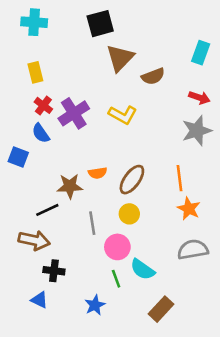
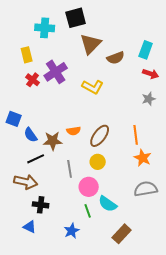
cyan cross: (34, 22) -> (45, 28), moved
cyan rectangle: (201, 53) -> (146, 50), moved
purple cross: (74, 113) -> (56, 72), moved
gray star: (197, 131) -> (149, 99), size x0.6
blue semicircle: (41, 133) -> (31, 135), moved

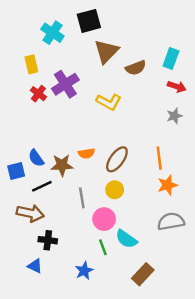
cyan cross: (45, 28) -> (52, 33), turned 30
blue square: (14, 119) -> (16, 171), moved, turned -35
orange star: (143, 158) -> (167, 185), turned 30

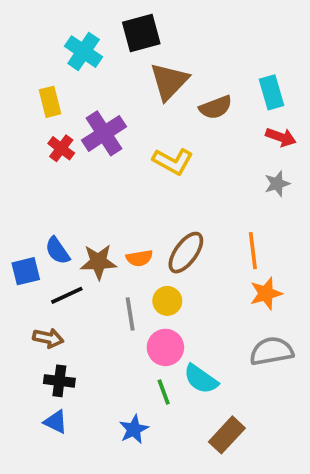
cyan rectangle: (171, 58) -> (271, 92), turned -36
orange semicircle: (86, 153) -> (139, 258), moved
yellow circle: (115, 190) -> (167, 301), moved
brown arrow: (30, 213) -> (48, 338), size x0.7
black cross: (48, 240) -> (59, 381), moved

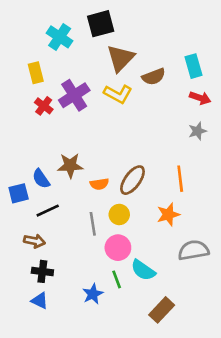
yellow L-shape: (173, 161) -> (118, 94), moved
brown star: (98, 262) -> (70, 165), moved
orange star: (266, 293) -> (168, 215), moved
blue star: (134, 429) -> (93, 294), moved

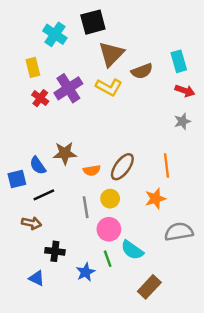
black cross: (42, 271) -> (55, 251), moved

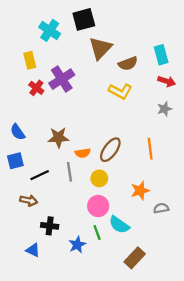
yellow L-shape: (109, 87) -> (120, 91), moved
blue semicircle: (38, 165) -> (18, 132), moved
orange star: (155, 199) -> (140, 191), moved
gray line: (86, 207) -> (69, 172), moved
gray semicircle: (179, 232) -> (161, 208), size x0.6

